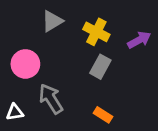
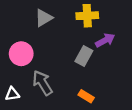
yellow cross: (96, 32) -> (87, 16), moved, turned -30
purple arrow: (139, 40) -> (105, 40), moved

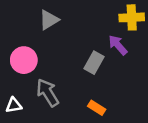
yellow cross: (87, 16) -> (132, 17), moved
purple arrow: (105, 40) -> (118, 45), turned -102

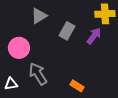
purple arrow: (118, 45) -> (94, 36), turned 78
gray rectangle: (94, 63) -> (67, 31), moved

